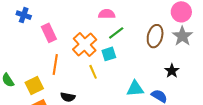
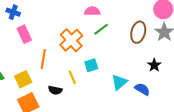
pink rectangle: (49, 33) -> (24, 34), moved
cyan square: (109, 54) -> (91, 65), moved
yellow line: (93, 72) -> (72, 77), moved
cyan triangle: (135, 89) -> (119, 82), turned -36

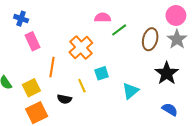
green line: (101, 29) -> (119, 30), moved
black star: (154, 65) -> (167, 73), size x1.6
blue semicircle: (142, 89) -> (170, 109), moved

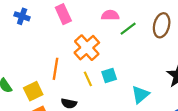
brown ellipse: (150, 39) -> (162, 25), moved
pink rectangle: (32, 41) -> (63, 14), moved
yellow line: (82, 86) -> (88, 79), moved

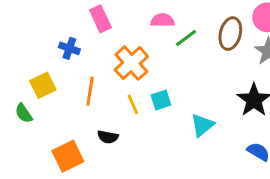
blue cross: (22, 16) -> (69, 48), moved
yellow square: (33, 91) -> (43, 85), moved

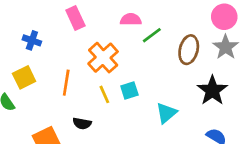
brown ellipse: (230, 34) -> (189, 50), moved
blue cross: (69, 48) -> (32, 40), moved

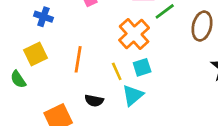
orange cross: (103, 58) -> (134, 34), moved
cyan triangle: (166, 113) -> (133, 95), moved

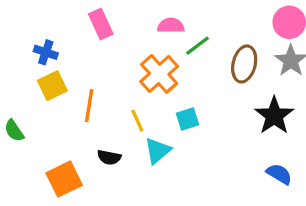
yellow square: (35, 54) -> (52, 86), moved
cyan square: (142, 67) -> (187, 119), moved

